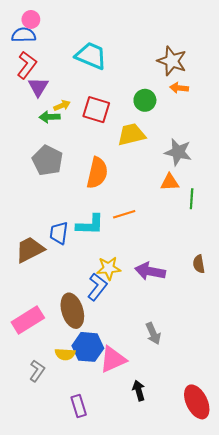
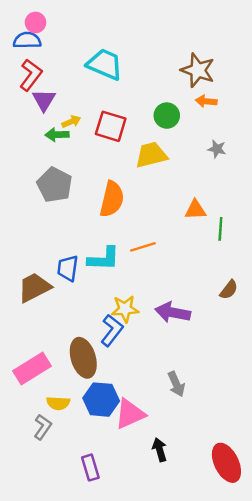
gray star: (178, 152) -> (217, 149), moved, size x0.6
brown semicircle: (199, 264) -> (229, 290), moved, turned -132
yellow semicircle: (65, 354) -> (58, 403), moved

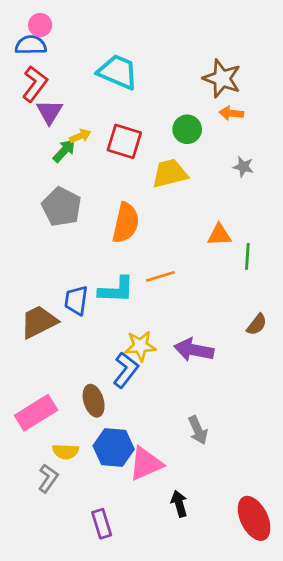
green arrow: (57, 135) -> (64, 151), turned 135
brown ellipse: (83, 358) -> (94, 401), size x0.7

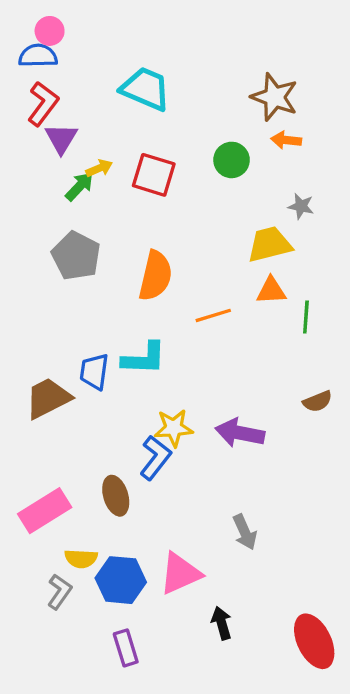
yellow trapezoid: (170, 173) -> (270, 244), moved
orange line: (160, 276) -> (213, 315), moved
brown semicircle: (257, 325) -> (318, 401), turned 30
blue hexagon: (114, 448) -> (121, 580), moved

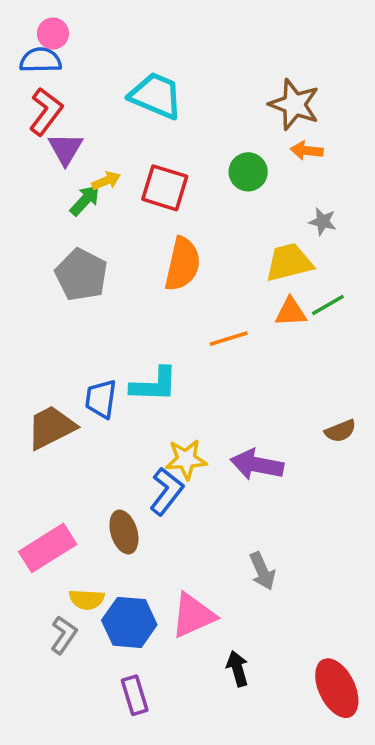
orange semicircle: (155, 276) -> (182, 264), moved
green line: (306, 317) -> (328, 305), moved, turned 56

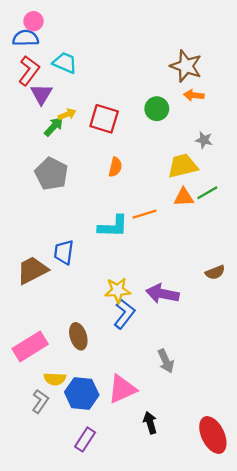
cyan trapezoid: (156, 96) -> (65, 63), moved, size x0.7
orange semicircle: (182, 264) -> (115, 167), size x0.6
cyan L-shape: (154, 385) -> (113, 226), moved
blue L-shape: (167, 491) -> (124, 314), moved
purple rectangle: (135, 695) -> (85, 439), turned 50

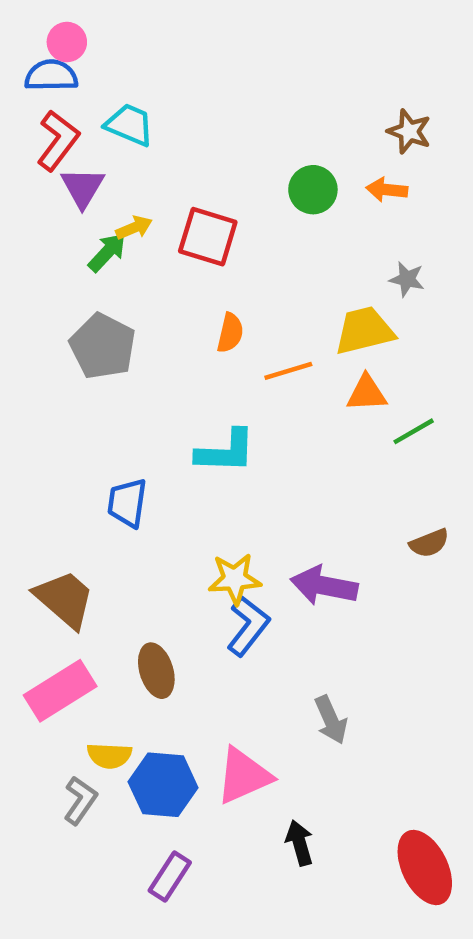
brown star: (186, 66) -> (409, 131), moved, size x0.7
green circle: (157, 109) -> (313, 190), moved
green line: (207, 193) -> (414, 431), moved
orange line: (144, 214) -> (288, 371), moved
brown trapezoid: (32, 270) -> (65, 599), moved, turned 68

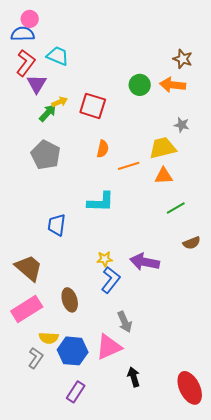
orange arrow: (387, 190) -> (173, 85), size x1.4
green line: (414, 431) -> (176, 208), moved
yellow star: (235, 579) -> (105, 259), size x0.7
gray arrow: (331, 720) -> (125, 322), moved

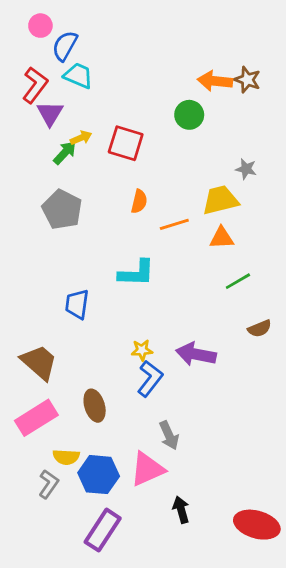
blue semicircle: (23, 34) -> (65, 46), moved, turned -60
orange arrow: (173, 85) -> (215, 81), moved
red ellipse: (190, 388) -> (257, 525), turned -48
purple rectangle: (76, 392) -> (103, 530), size x1.4

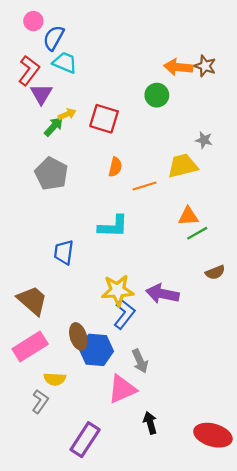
orange triangle: (222, 238) -> (188, 216), moved
yellow star: (142, 350) -> (118, 290), size x1.8
blue hexagon: (99, 475) -> (96, 350), moved

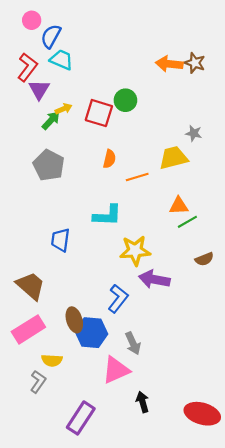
green circle: (157, 95) -> (125, 100), moved
yellow star: (118, 290) -> (135, 251), moved

